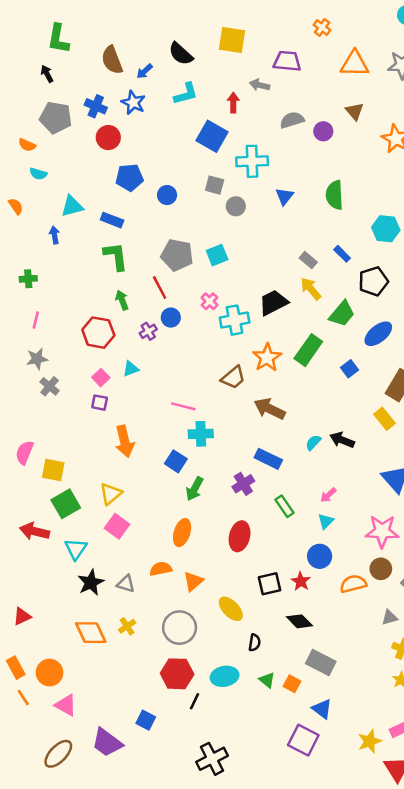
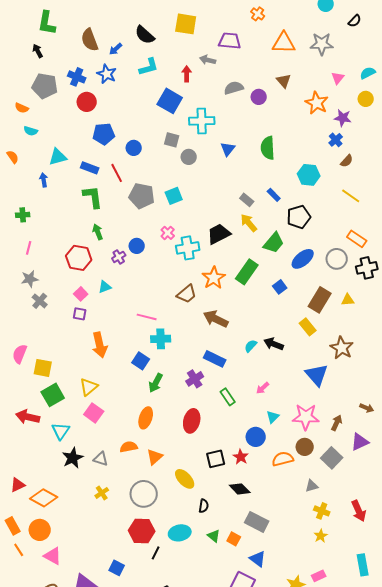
red line: (160, 288) -> (117, 173), moved
cyan triangle: (326, 521) -> (273, 417), moved
orange diamond: (91, 633) -> (44, 498), moved, turned -36

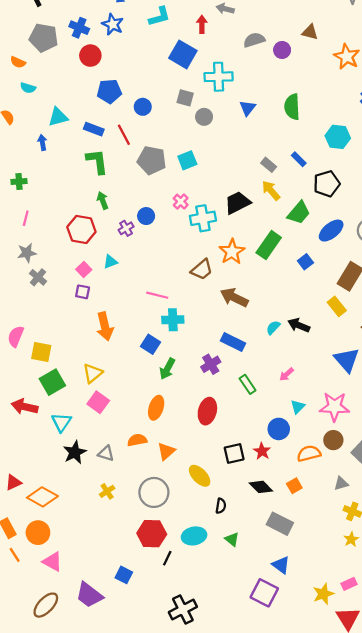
brown triangle: (284, 81) -> (310, 32), turned -35
orange square: (234, 539) -> (294, 486), moved, turned 32

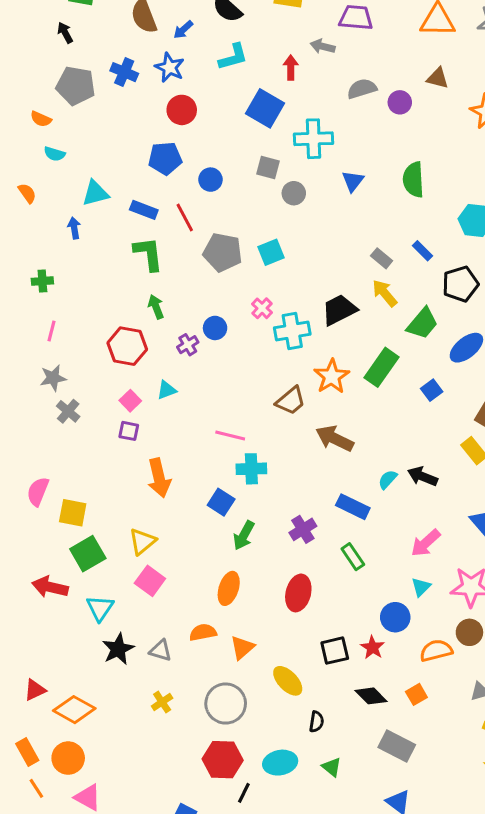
red circle: (90, 56) -> (182, 110), moved
blue rectangle: (233, 342) -> (353, 507), moved
pink arrow: (287, 374) -> (426, 543), moved, size x1.5

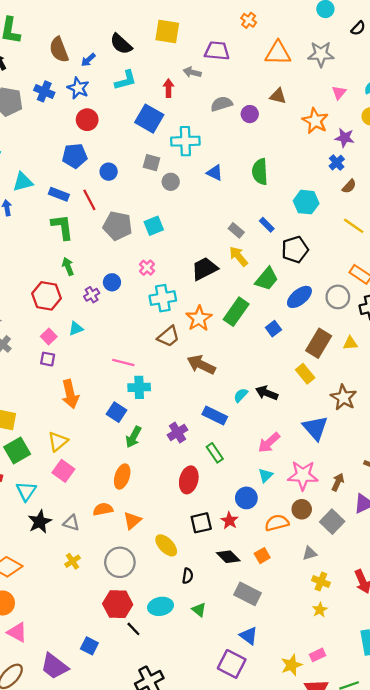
blue triangle: (353, 181) -> (215, 173), turned -42
cyan cross: (292, 331) -> (163, 298), moved
red ellipse: (298, 593) -> (189, 480), moved
black line: (244, 793) -> (133, 629), turned -70

